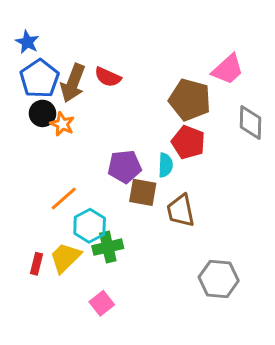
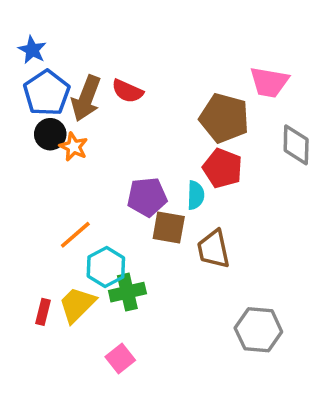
pink trapezoid: (228, 69) -> (269, 82), turned 52

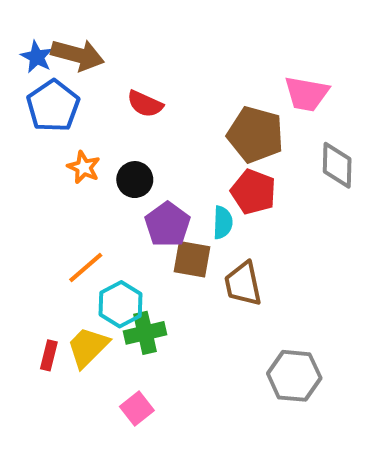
brown arrow: (86, 98) -> (78, 55), moved, turned -96
black circle: (50, 134) -> (135, 180), moved
purple pentagon: (147, 197) -> (168, 225), turned -30

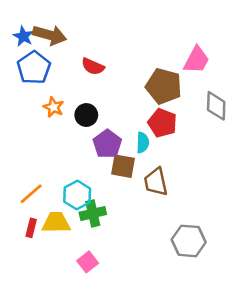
pink trapezoid: (307, 94) -> (196, 60), turned -72
orange line: (86, 267) -> (31, 194), moved
yellow trapezoid: (88, 347) -> (56, 223), turned 44

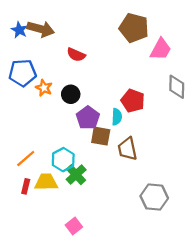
blue pentagon: (34, 68) -> (22, 73), moved, turned 30
brown pentagon: (164, 86) -> (134, 28), moved
green cross: (93, 213) -> (76, 175), turned -30
pink square: (88, 262) -> (74, 226), moved

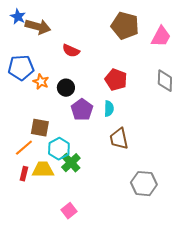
blue star: (19, 30) -> (18, 17), moved
pink trapezoid: (161, 49) -> (161, 37), moved
red pentagon: (133, 101) -> (116, 80), moved
brown square: (101, 136) -> (40, 128), moved

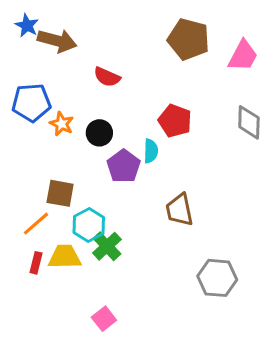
cyan semicircle: (109, 109) -> (151, 151), moved

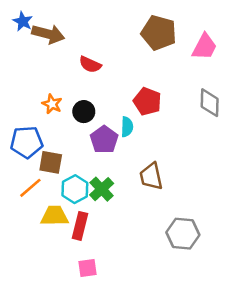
blue pentagon: (31, 103) -> (27, 142), moved
green cross: (107, 246) -> (102, 189), moved
red rectangle: (36, 263) -> (80, 226), moved, size x1.5
pink square: (104, 319) -> (88, 268), turned 30

